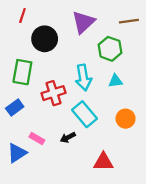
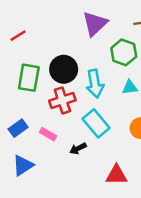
red line: (22, 16) -> (18, 36), moved, turned 40
black circle: (45, 39) -> (64, 69), moved
blue rectangle: (15, 108) -> (18, 128), moved
pink rectangle: (37, 139) -> (48, 134), moved

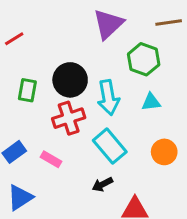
green rectangle: (29, 78) -> (27, 90), size x0.7
black arrow: (78, 149) -> (102, 184), moved

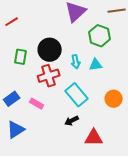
cyan arrow: (108, 98) -> (76, 62), size x0.6
cyan triangle: (151, 102) -> (96, 65), moved

